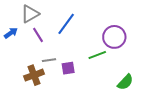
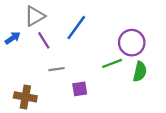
purple square: (68, 68) -> (80, 89), moved
brown cross: (34, 75) -> (25, 97), moved, turned 30
green semicircle: (125, 82) -> (140, 72), moved, turned -30

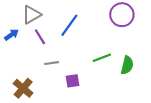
purple circle: (132, 43) -> (122, 15), moved
brown cross: (25, 97) -> (23, 88), turned 30

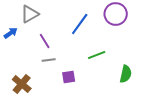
blue line: (69, 25) -> (80, 24), moved
purple line: (40, 37) -> (45, 41), moved
green semicircle: (127, 65) -> (126, 74), moved

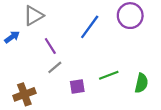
green line: (97, 55) -> (109, 75), moved
gray line: (49, 60) -> (55, 67), turned -32
brown cross: (22, 84) -> (24, 94), turned 30

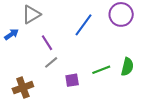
green semicircle: (141, 83) -> (127, 67), moved

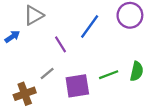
purple line: (47, 43) -> (60, 44), moved
gray line: (51, 62) -> (47, 74), moved
purple square: (72, 80) -> (77, 86), size x1.6

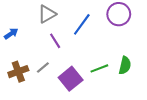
gray triangle: (34, 15) -> (47, 14), moved
purple square: (77, 86) -> (71, 79), turned -30
brown cross: (25, 94) -> (18, 72), moved

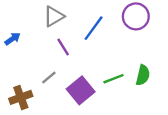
brown cross: (18, 72) -> (21, 97), moved

